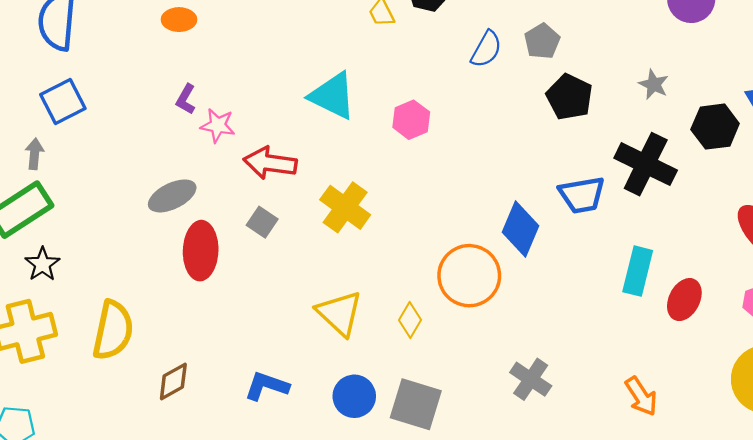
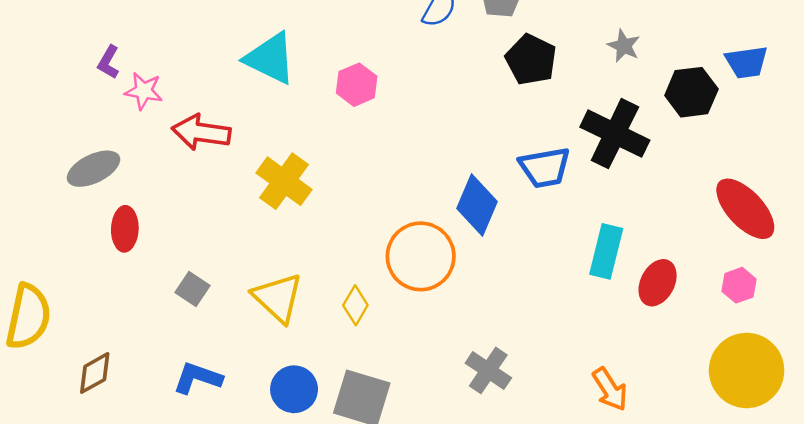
gray square: (262, 222) -> (193, 289), moved
red ellipse: (201, 251) -> (125, 229), size x0.7

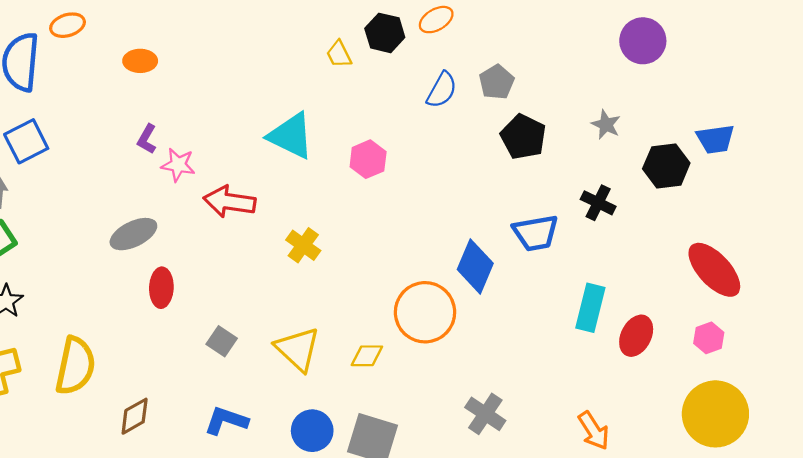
black cross: (615, 134) -> (598, 203), size x0.6
yellow cross: (284, 181) -> (303, 245), size x0.7
yellow diamond: (355, 305) -> (367, 356), turned 60

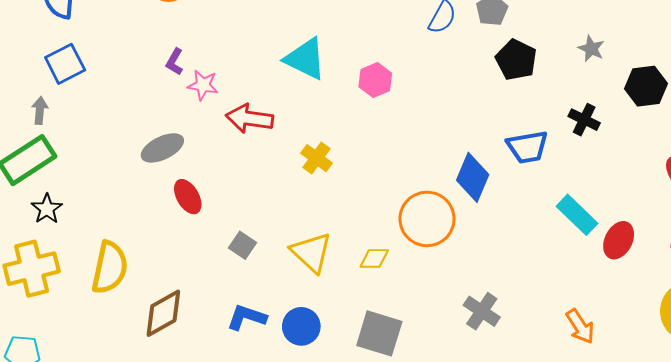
red ellipse: (161, 288) -> (188, 197), turned -32
cyan rectangle: (590, 308) -> (577, 215), turned -60
brown diamond: (135, 416) -> (163, 313), size x1.4
blue circle: (312, 431) -> (301, 326), moved

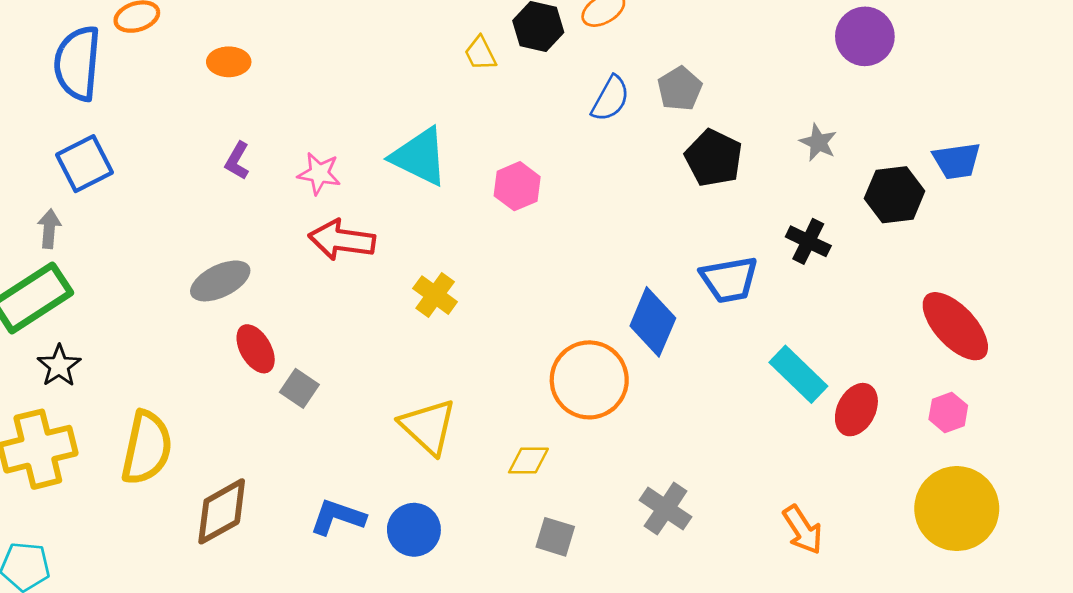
pink star: (203, 85) -> (319, 174), moved
gray square: (242, 245) -> (299, 388), moved
yellow diamond: (374, 258) -> (528, 460), moved
gray square: (379, 333) -> (555, 537), moved, size x0.6

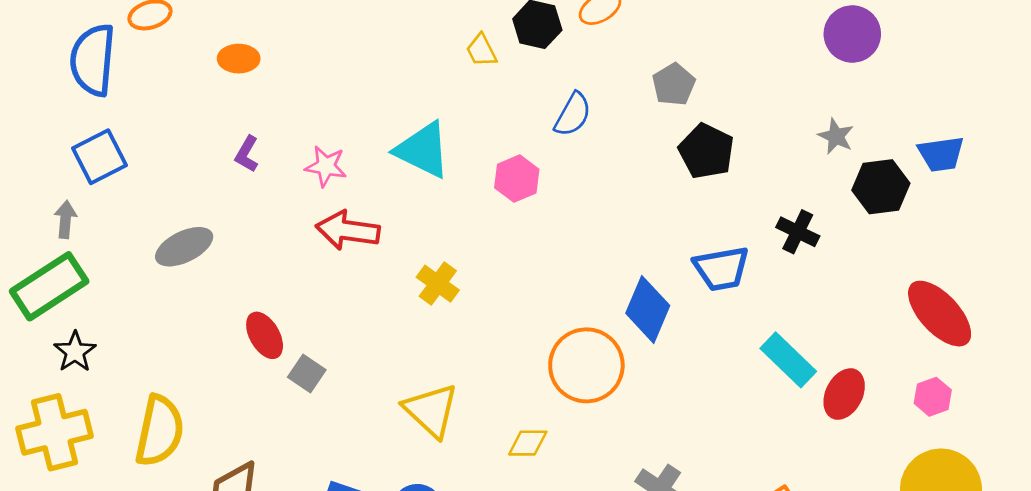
blue semicircle: (610, 99) -> (573, 114), moved
gray star: (818, 142) -> (836, 136), moved
gray ellipse: (220, 281) -> (184, 247), moved

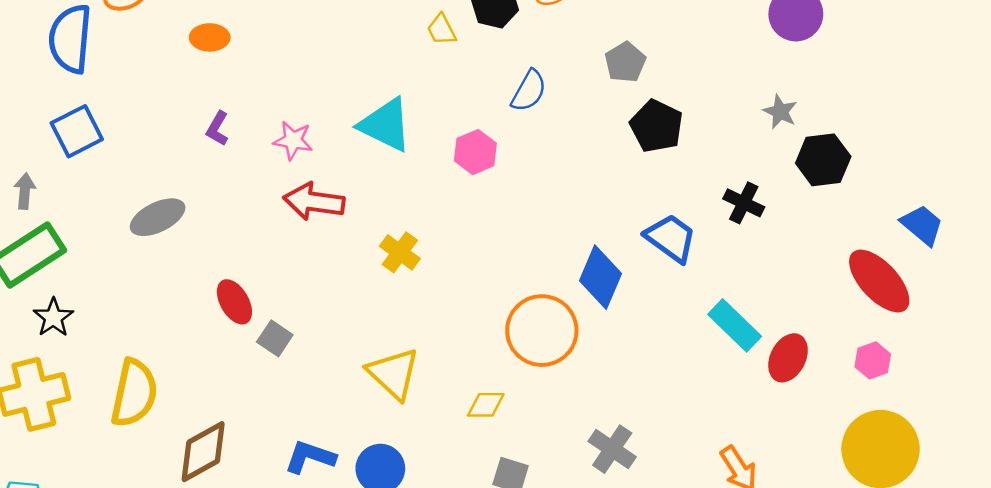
blue trapezoid: (941, 154) -> (922, 225), moved, turned -132
gray arrow: (65, 219) -> (25, 191), moved
blue trapezoid: (721, 269) -> (671, 238), turned -134

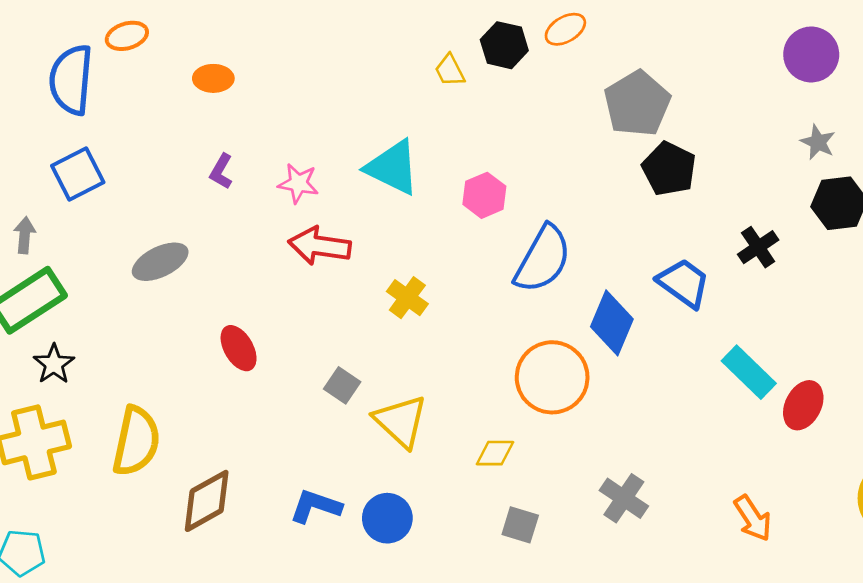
gray pentagon: (625, 62) -> (637, 104), size x1.6
blue semicircle: (529, 91) -> (543, 259), moved, size x1.6
gray star: (780, 112) -> (818, 142), moved
black cross: (744, 203) -> (758, 247), turned 30
gray square: (275, 338) -> (342, 385), moved

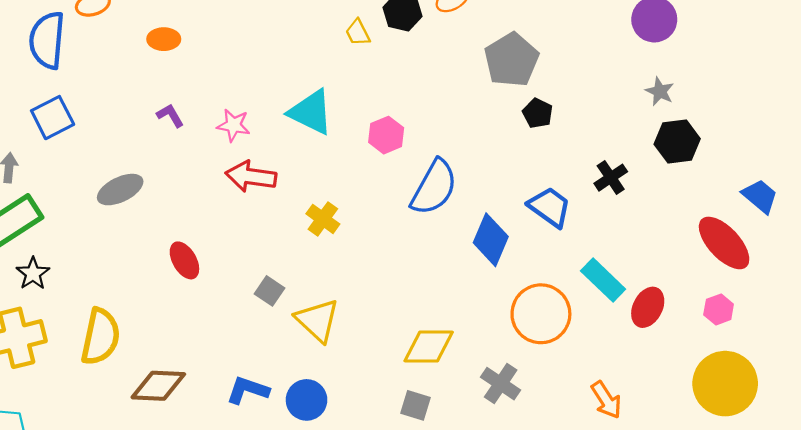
black pentagon: (669, 169) -> (538, 113), size x0.7
purple L-shape: (221, 171) -> (170, 115), turned 120
orange circle: (552, 377) -> (541, 314), moved
yellow diamond: (495, 453) -> (429, 347), moved, size x1.6
brown diamond: (207, 501) -> (158, 386), turned 32

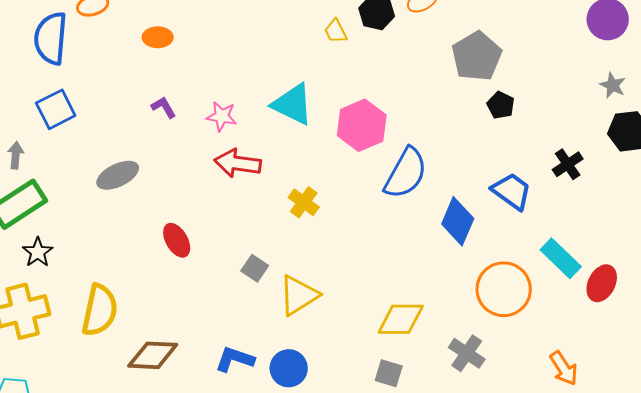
pink hexagon: (386, 135) -> (362, 125), size x1.5
yellow triangle: (317, 320) -> (299, 295), turned 45

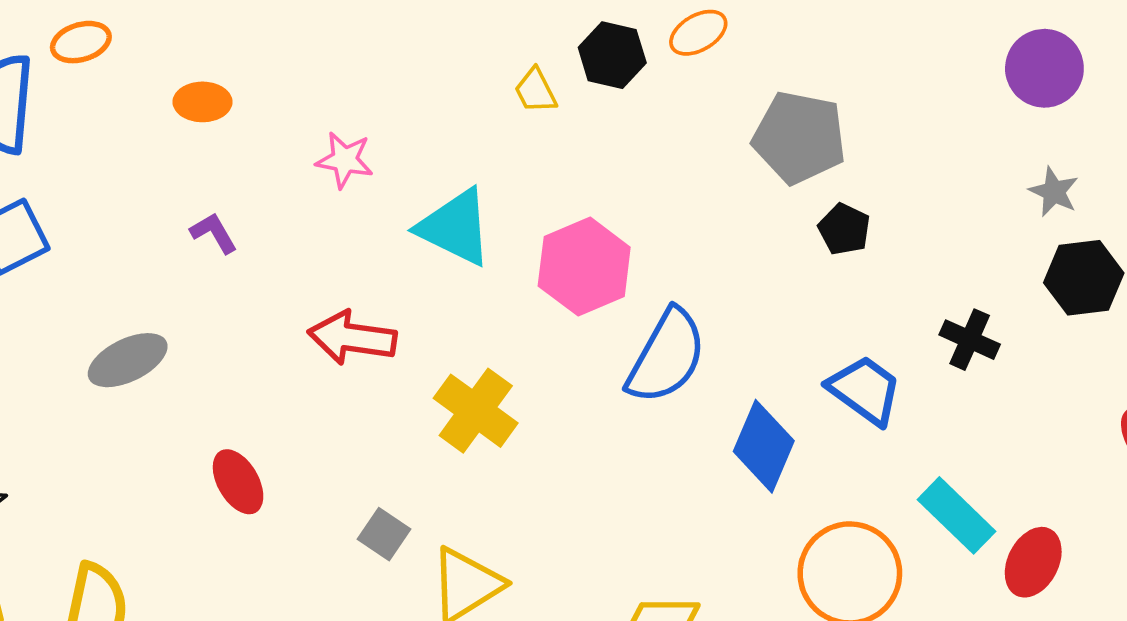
gray pentagon: (477, 56) -> (799, 137), turned -30
pink star: (222, 116) -> (345, 160), moved
black cross: (568, 164) -> (970, 340), turned -32
yellow cross: (304, 202) -> (476, 411), size x1.4

